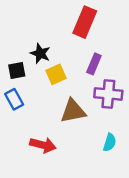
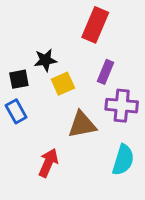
black star: (40, 53) -> (45, 60), turned -30
cyan semicircle: (110, 142) -> (123, 160), size x1.5
red arrow: (43, 145) -> (48, 163), turned -80

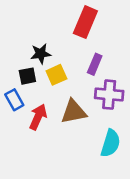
black square: (19, 79) -> (27, 76), moved
red arrow: (48, 163) -> (38, 117), moved

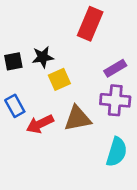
purple rectangle: (95, 64) -> (115, 68), moved, turned 36
black square: (27, 76) -> (13, 61), moved
red arrow: (38, 117) -> (40, 124), turned -140

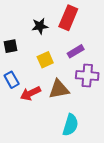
black star: (43, 57) -> (40, 26), moved
purple rectangle: (115, 68) -> (76, 51), moved
cyan semicircle: (117, 152) -> (70, 125), moved

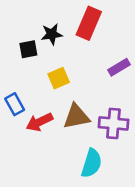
black square: (10, 46) -> (28, 49), moved
purple rectangle: (76, 51) -> (119, 67), moved
purple cross: (87, 76) -> (113, 123), moved

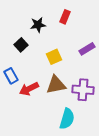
red rectangle: (89, 23) -> (65, 17), size x0.6
black square: (28, 49) -> (21, 45), moved, turned -32
yellow square: (59, 78) -> (54, 57), moved

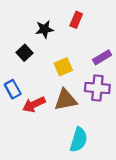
purple cross: (83, 90) -> (97, 88), moved

